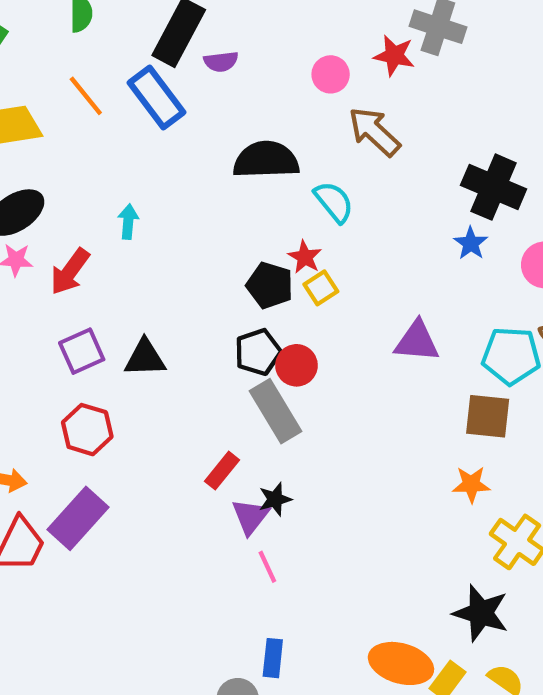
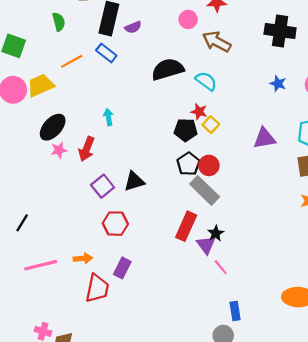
orange line: (86, 96) -> (72, 61), turned -65
blue rectangle: (157, 98) -> (106, 53), size x0.7
black cross: (494, 187) -> (280, 31), moved
red rectangle: (222, 471) -> (186, 226), size x1.5
purple rectangle: (78, 518) -> (122, 268), size x0.7

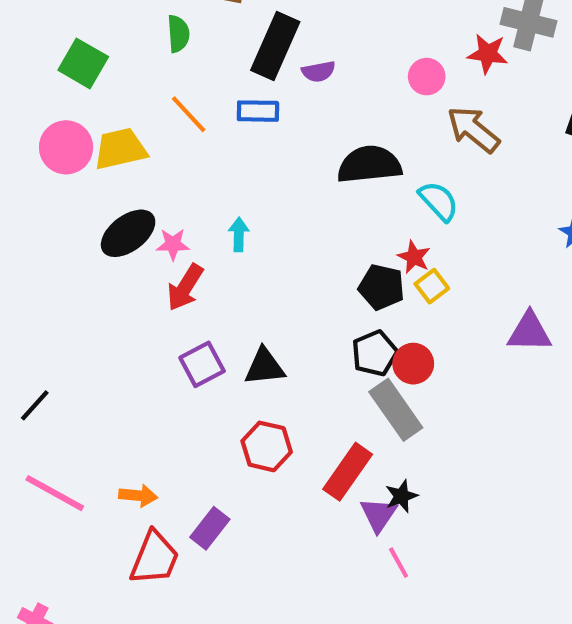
blue rectangle: (106, 53) -> (258, 111), turned -48
orange line: (72, 61) -> (189, 114), turned 65
pink star: (59, 150) -> (173, 244), moved
red hexagon: (115, 224) -> (267, 446), moved
pink line: (41, 265) -> (55, 493), turned 32

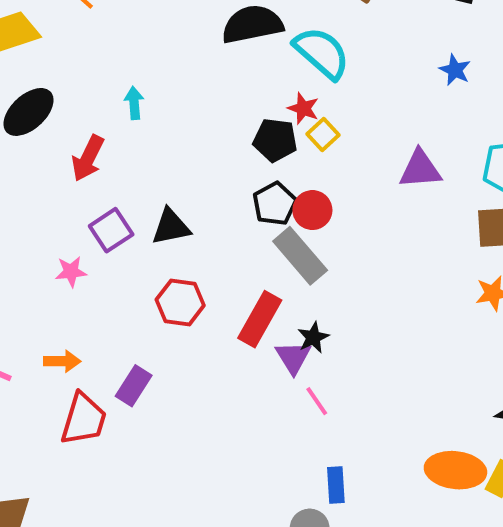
cyan semicircle: (439, 201) -> (322, 53), size x1.4
pink star: (173, 244) -> (71, 272), moved

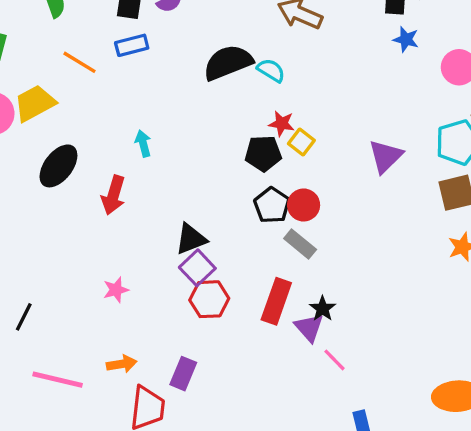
cyan semicircle: (322, 53) -> (271, 70), moved, size x0.6
blue star: (455, 70) -> (406, 39), moved
purple triangle: (420, 169) -> (385, 156), turned -30
purple square: (111, 230) -> (197, 268), moved
gray rectangle: (300, 256) -> (300, 244), size x0.7

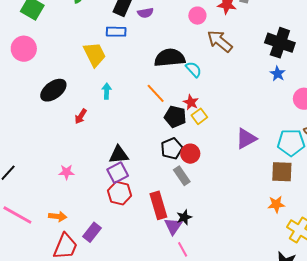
orange line: (80, 62) -> (156, 93), moved
yellow trapezoid: (35, 103) -> (95, 54), moved, turned 76
red arrow: (113, 195) -> (81, 116), size x0.7
red rectangle: (276, 301) -> (158, 205), turned -52

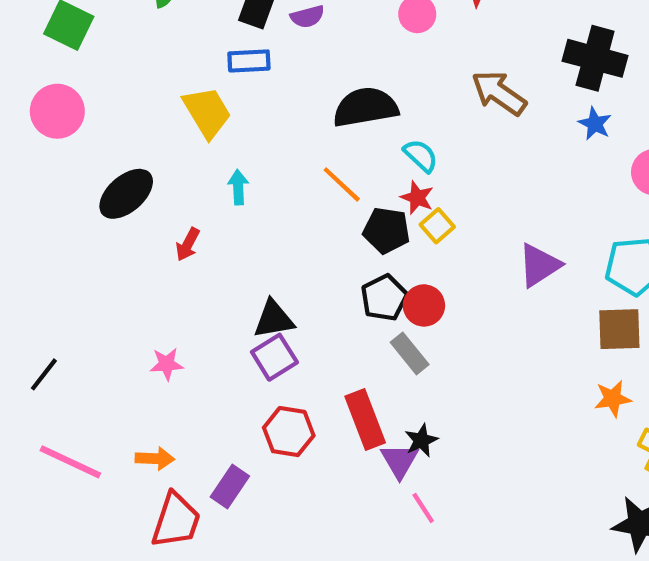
brown arrow: (220, 41) -> (499, 93), moved
cyan semicircle: (194, 69) -> (421, 156), moved
red hexagon: (120, 193) -> (289, 432), moved

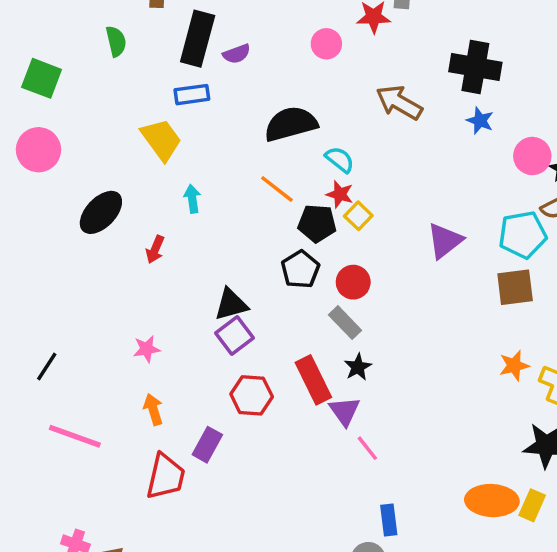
black pentagon: (384, 298) -> (300, 269), moved
orange star: (613, 399) -> (514, 366), moved
black star: (421, 440) -> (358, 367), moved
orange arrow: (155, 459) -> (153, 409), moved, turned -104

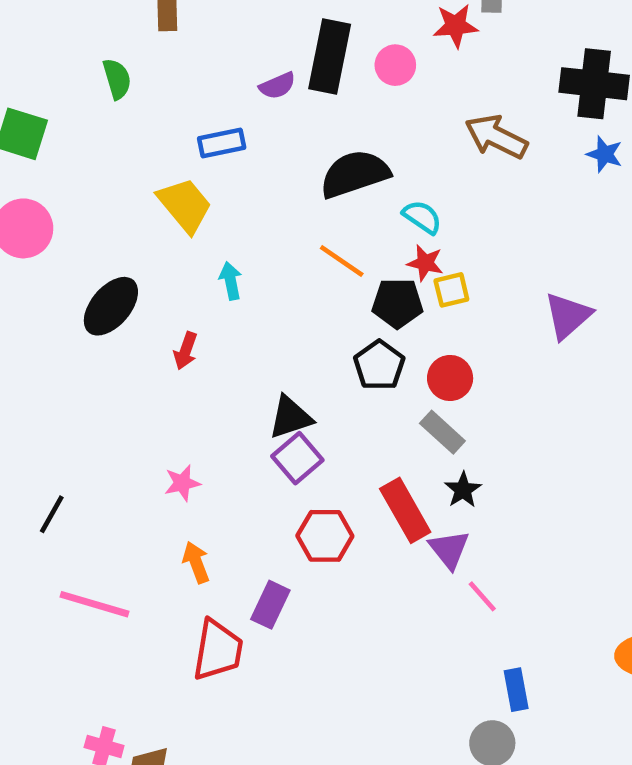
black rectangle: (198, 39) -> (330, 57), moved
yellow square: (358, 216) -> (451, 290), turned 36

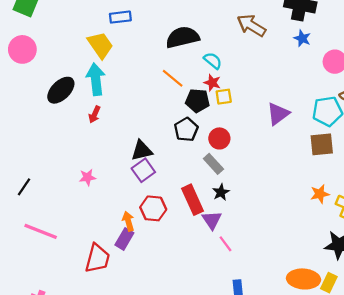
cyan arrow: (231, 281) -> (96, 79), moved, size x1.8
orange arrow: (196, 562) -> (128, 221), moved

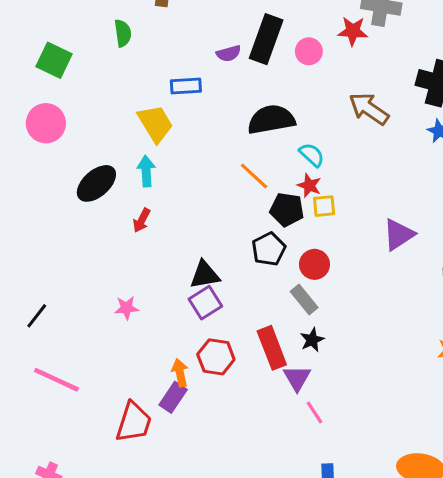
cyan arrow: (96, 79) -> (146, 171), size x0.7

